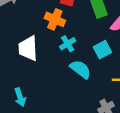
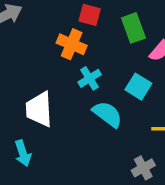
white trapezoid: (28, 48) -> (39, 109), moved
cyan square: (102, 50) -> (138, 87), turned -30

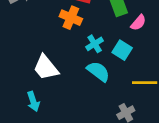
cyan cross: (90, 78) -> (95, 44), moved
white trapezoid: (39, 109) -> (46, 68), turned -36

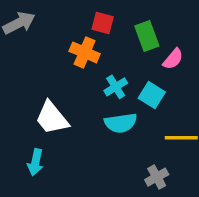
cyan semicircle: (98, 71) -> (121, 123), turned 135
cyan arrow: (33, 101) -> (35, 162), turned 30

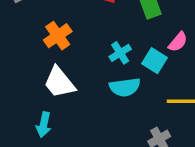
orange cross: (85, 52) -> (58, 36), moved, turned 32
pink semicircle: (173, 59) -> (178, 42), moved

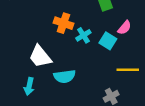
orange cross: (58, 36) -> (63, 23), moved, turned -36
cyan semicircle: (125, 87) -> (65, 76), moved

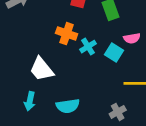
pink semicircle: (124, 28) -> (132, 38), turned 40
cyan semicircle: (65, 76) -> (68, 106), moved

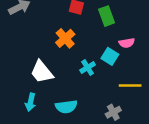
orange cross: (67, 34) -> (65, 38), turned 30
cyan cross: (88, 47) -> (88, 67), moved

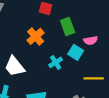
green rectangle: (107, 16) -> (68, 26), moved

